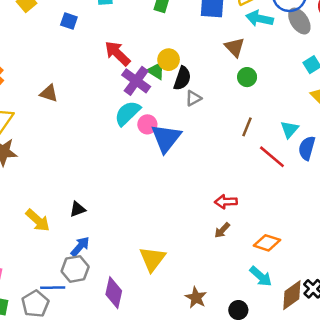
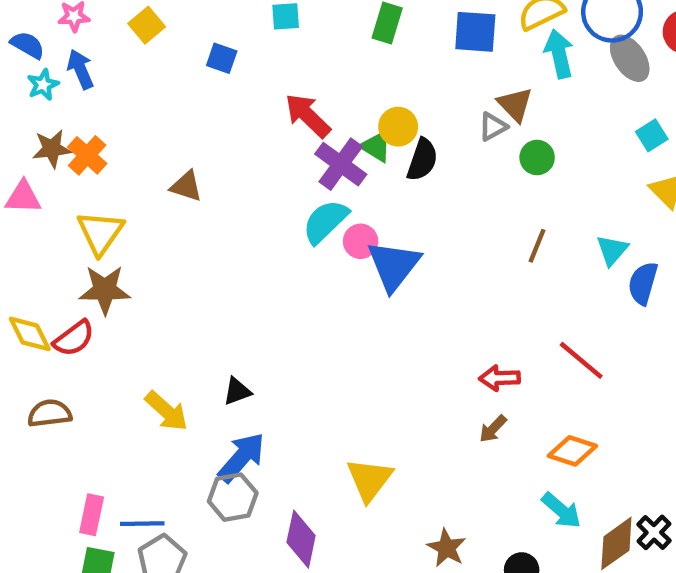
cyan arrow: (260, 19) -> (559, 54), turned 65
gray triangle: (193, 98) -> (493, 127), moved
red line: (272, 157) -> (581, 360), moved
blue arrow: (80, 246) -> (242, 457), size x1.4
blue line: (53, 288) -> (142, 524), moved

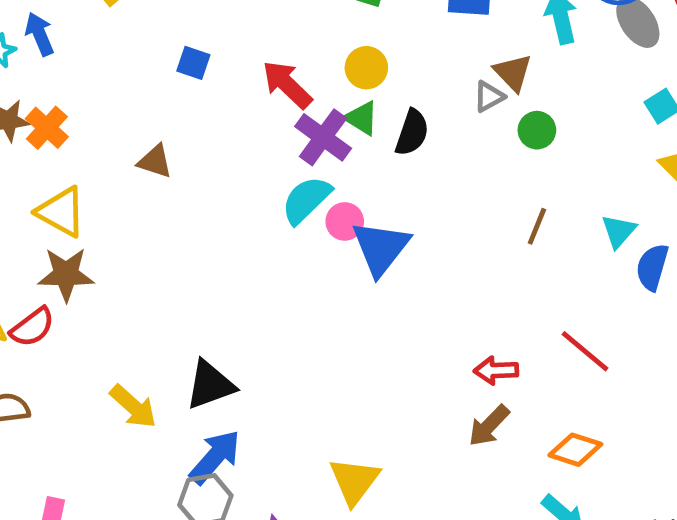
blue square: (222, 58) -> (193, 63), moved
yellow circle: (398, 127) -> (366, 68), moved
yellow triangle: (100, 232) -> (61, 212), turned -36
black triangle: (237, 391) -> (210, 385), size x1.6
brown arrow: (493, 429) -> (489, 426), size x1.4

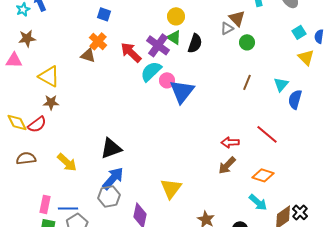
red arrow: (287, 85) -> (131, 52), moved
orange cross: (47, 128) -> (98, 41), moved
brown star: (66, 274) -> (51, 102), size x0.7
yellow arrow: (133, 406) -> (67, 162), moved

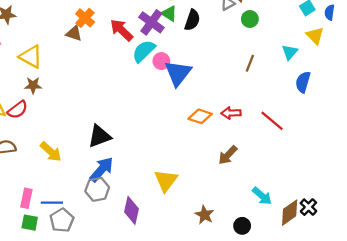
cyan triangle: (281, 84) -> (290, 52), moved
red arrow: (230, 142) -> (231, 113), moved
orange diamond: (263, 175) -> (200, 116), moved

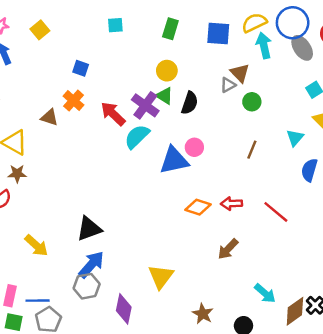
brown triangle: (74, 33) -> (50, 117), moved
pink circle: (161, 61) -> (194, 147), moved
blue triangle: (178, 73) -> (174, 160), turned 40

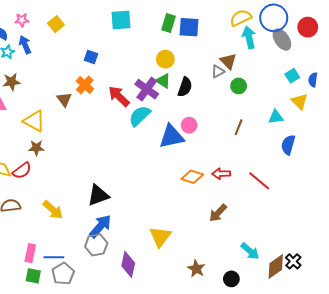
cyan square: (115, 25) -> (121, 20), size x1.5
blue square: (218, 34) -> (189, 27), moved
brown triangle: (50, 117) -> (64, 99), turned 35
cyan triangle: (295, 138) -> (276, 117), turned 42

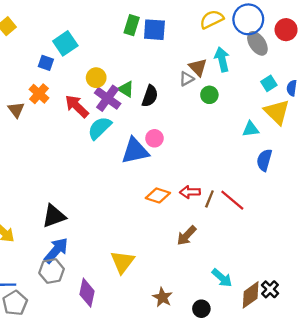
cyan square: (121, 20) -> (65, 43), moved, turned -30
cyan arrow: (249, 37) -> (222, 59), moved
yellow circle: (165, 59) -> (96, 78), moved
yellow triangle: (299, 101) -> (277, 112), size x1.4
brown line: (239, 127) -> (209, 199), moved

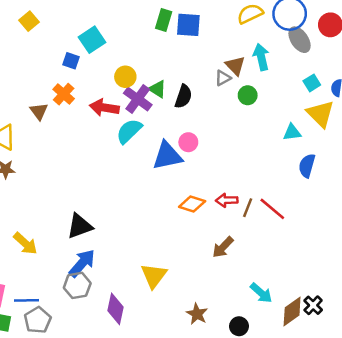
red arrow: (77, 106) -> (104, 108), turned -35

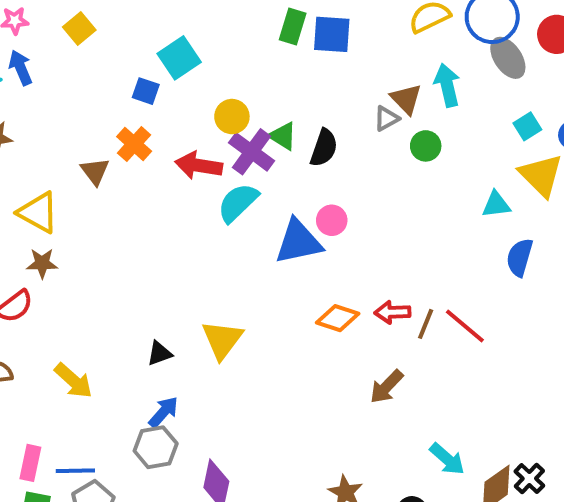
black triangle: (80, 226) -> (160, 353), size x0.6
blue arrow: (82, 263) -> (163, 412), size x0.7
yellow triangle: (154, 276) -> (222, 340), moved

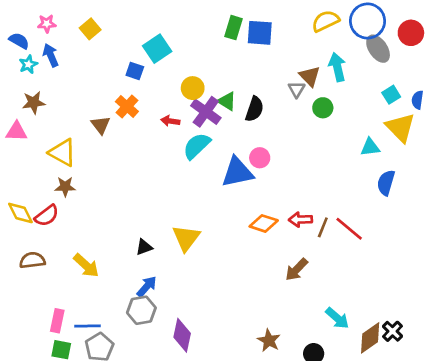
gray triangle: (387, 118) -> (297, 89), turned -30
red arrow: (199, 165) -> (170, 121), size x0.6

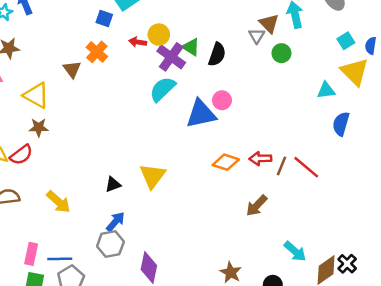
red arrow: (170, 121) -> (138, 42), moved

